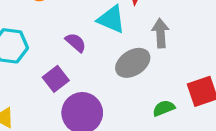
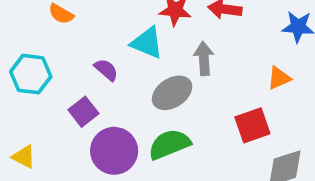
green semicircle: (164, 108) -> (169, 144), moved, size x1.6

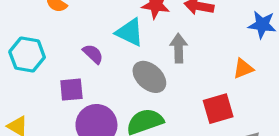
gray ellipse: (172, 93) -> (149, 77), turned 72
purple square: (83, 112) -> (71, 90), turned 30

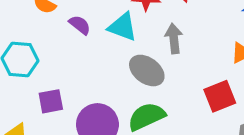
purple semicircle: (93, 54) -> (80, 25), moved
purple square: (71, 90) -> (51, 101), moved

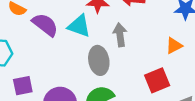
purple semicircle: (80, 25) -> (45, 25), size x1.5
gray ellipse: (147, 71) -> (99, 60), turned 44

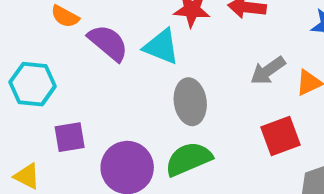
gray arrow: (120, 35) -> (268, 71), moved, turned -120

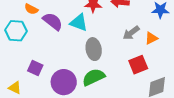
cyan hexagon: (33, 84) -> (16, 31), moved
purple square: (70, 137) -> (35, 68), turned 35

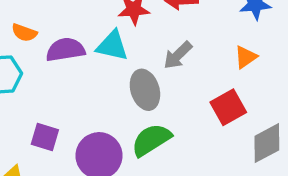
purple semicircle: (53, 21) -> (65, 50), turned -40
gray arrow: (131, 33) -> (178, 55), moved

